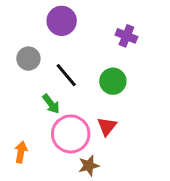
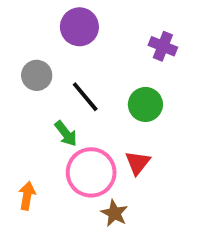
brown star: (89, 166) -> (114, 213), turned -30

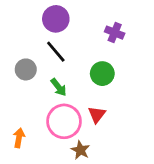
gray circle: (37, 75) -> (26, 69), moved
black line: (85, 97) -> (56, 52), moved
green arrow: (66, 134) -> (59, 87), moved

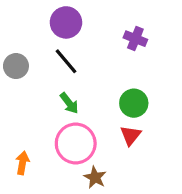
gray circle: (26, 69) -> (16, 66), moved
green circle: (102, 74) -> (134, 103), moved
red triangle: (97, 115) -> (131, 135), moved

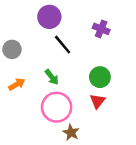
black line: (66, 61) -> (63, 45), moved
orange arrow: (22, 163) -> (17, 84), moved, turned 49

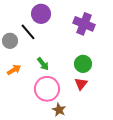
purple cross: (101, 29) -> (84, 24), size x1.5
black line: (63, 45) -> (28, 32), moved

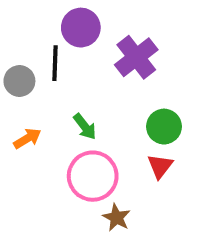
purple cross: (84, 24) -> (136, 57), moved, turned 30
black line: (28, 32) -> (55, 63), turned 42

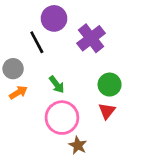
black line: (55, 63) -> (37, 42), turned -30
gray circle: (19, 81) -> (13, 69), moved

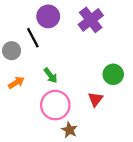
purple cross: (91, 38) -> (91, 20), moved
gray circle: (13, 69) -> (12, 51), moved
green circle: (110, 85) -> (113, 74), moved

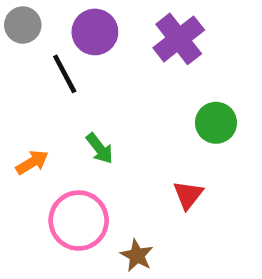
gray circle: (12, 51) -> (23, 25), moved
green circle: (113, 74) -> (216, 123), moved
pink circle: (55, 105) -> (79, 221), moved

